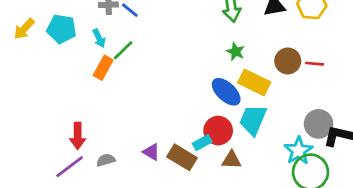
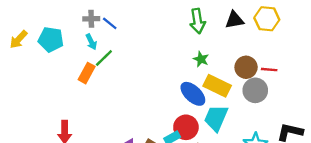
cyan arrow: (99, 38) -> (91, 42), moved
gray circle: (319, 124) -> (255, 90), moved

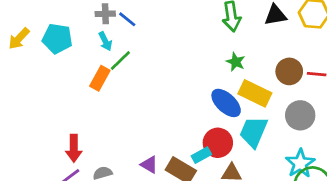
gray circle: (255, 90) -> (300, 115), moved

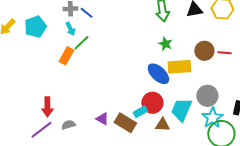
cyan pentagon: (57, 38) -> (35, 27), turned -30
yellow rectangle: (255, 93) -> (179, 67), turned -30
gray circle: (300, 115) -> (207, 96), moved
cyan trapezoid: (254, 132) -> (181, 110), moved

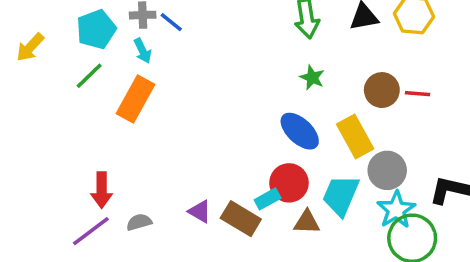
cyan pentagon: (35, 27) -> (96, 29), moved
green line: (81, 43) -> (89, 76), moved
orange rectangle: (66, 56) -> (135, 99), size x1.4
yellow rectangle: (179, 67) -> (355, 136), moved, turned 65

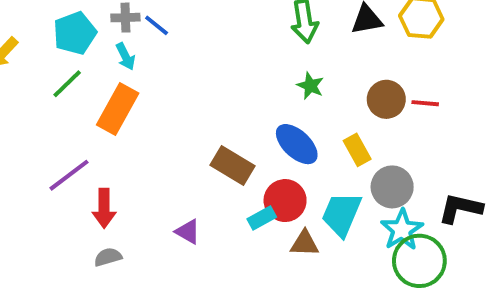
yellow rectangle: (355, 136) -> (357, 150), size x0.7
red arrow: (102, 190) -> (104, 208), moved
brown rectangle: (241, 219) -> (233, 165), moved
gray semicircle: (139, 222) -> (108, 257), moved
purple line: (91, 231) -> (69, 175), moved

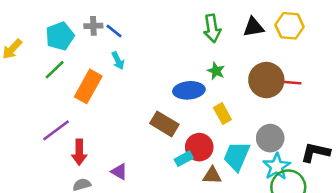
cyan arrow: (125, 56) -> (118, 61), moved
brown circle: (386, 99) -> (266, 80), size x1.4
blue ellipse: (297, 144) -> (189, 90), moved, turned -48
yellow rectangle: (357, 150) -> (222, 114), moved
purple triangle: (188, 232) -> (119, 172), moved

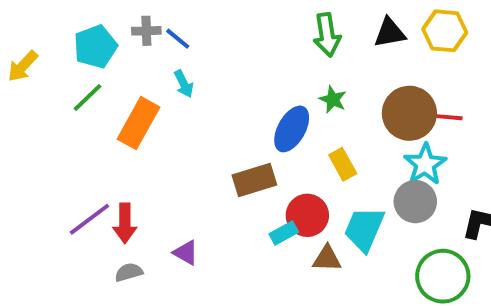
blue ellipse: (189, 90) -> (292, 129), turned -56
brown rectangle: (164, 124) -> (254, 180), turned -48
purple line: (56, 130) -> (89, 219), moved
cyan star: (277, 166) -> (425, 164), moved

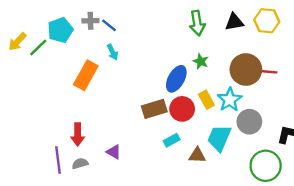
green line: (88, 98) -> (38, 47), moved
cyan star: (425, 164) -> (230, 100), moved
red circle: (307, 215) -> (182, 109), moved
purple line: (89, 219) -> (58, 160), moved, turned -60

